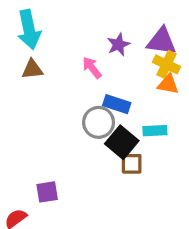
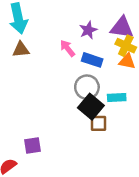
blue rectangle: (117, 104) -> (92, 60), moved
gray circle: (99, 122) -> (87, 87), moved

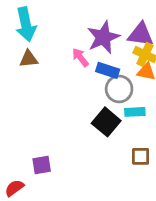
purple star: (88, 30) -> (103, 37), size x1.6
gray circle: (87, 87) -> (119, 89), moved
brown square: (99, 123) -> (141, 156), moved

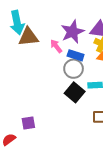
brown triangle: (29, 59) -> (28, 37), moved, size x1.5
gray circle: (119, 89) -> (74, 69), moved

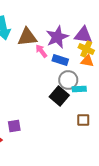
brown triangle: (28, 37) -> (27, 37), moved
gray circle: (74, 69) -> (68, 80), moved

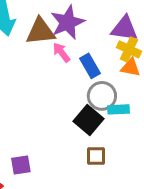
purple star: (57, 37) -> (67, 22), moved
blue rectangle: (60, 60) -> (90, 66), turned 42
brown square: (83, 120) -> (96, 156), moved

